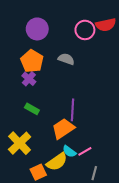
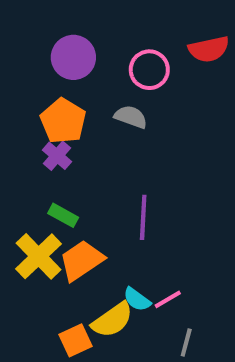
pink circle: (85, 30) -> (149, 70), moved
orange trapezoid: (63, 129) -> (82, 260), moved
yellow cross: (20, 143) -> (39, 256), moved

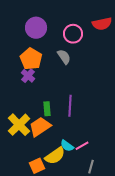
gray semicircle: (131, 117) -> (64, 57), turned 35
green rectangle: (63, 215) -> (47, 109), moved, turned 56

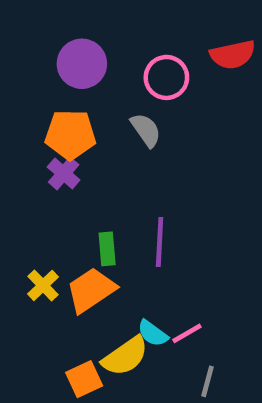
orange pentagon: (31, 59) -> (70, 135), turned -30
yellow cross: (19, 125) -> (43, 285), size x0.6

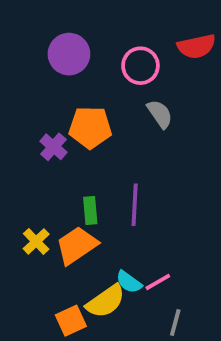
gray semicircle: (146, 130) -> (160, 114), moved
orange pentagon: (70, 135) -> (90, 127), moved

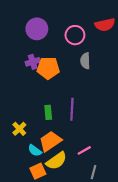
gray semicircle: (160, 114) -> (85, 61), turned -147
purple cross: (54, 147) -> (33, 62), moved, turned 32
orange trapezoid: (77, 245) -> (50, 141), moved
cyan semicircle: (129, 282) -> (35, 150), moved

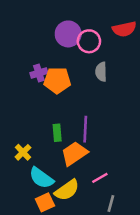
purple circle: (37, 29) -> (68, 34), moved
orange trapezoid: (50, 141) -> (74, 154), moved
cyan semicircle: (35, 150) -> (41, 178), size x1.5

